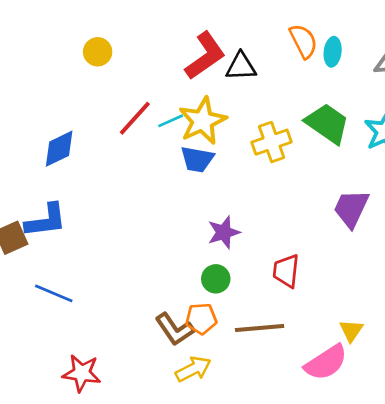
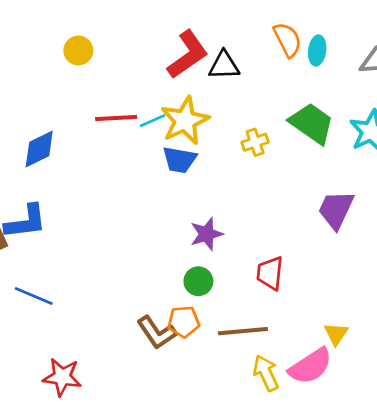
red line: (135, 118) -> (116, 118), turned 45
yellow cross: (272, 142) -> (255, 142), size x0.7
yellow arrow: (193, 369) -> (266, 373), moved, turned -88

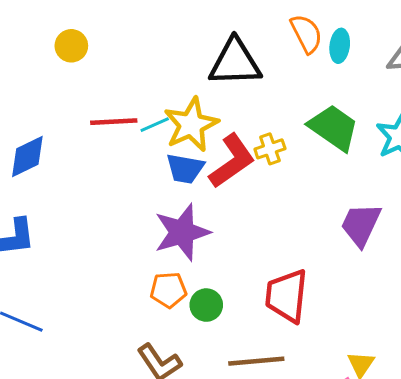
red L-shape: (188, 55) -> (232, 161), moved
black triangle: (224, 65) -> (235, 62), size x1.5
purple star: (207, 234) -> (182, 232), moved, size x1.5
red trapezoid: (270, 273) -> (287, 296), size x1.4
orange pentagon: (184, 322) -> (168, 290), moved

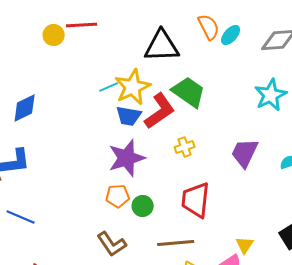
cyan ellipse: (340, 46) -> (231, 35), turned 35
red line: (114, 122) -> (82, 25), moved
green trapezoid: (334, 128) -> (189, 92), moved
yellow cross: (270, 149) -> (185, 147), moved

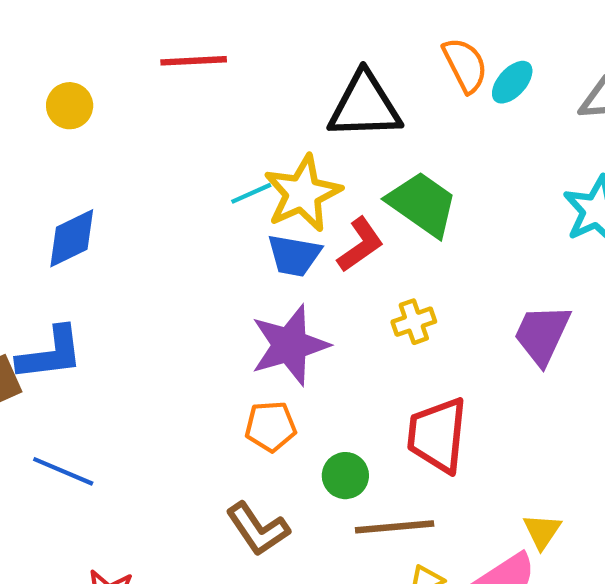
yellow circle: (54, 35) -> (70, 106), moved
red L-shape: (160, 111) -> (360, 245), size x0.7
green circle: (143, 206) -> (345, 476), moved

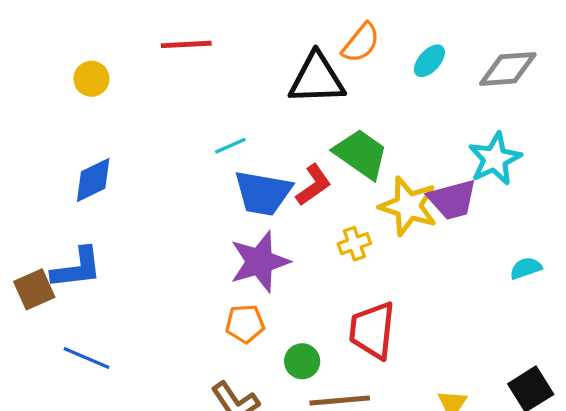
orange semicircle: (465, 65) -> (361, 43), moved, turned 66
yellow star: (303, 193) -> (408, 206), moved, turned -30
blue trapezoid: (294, 255) -> (263, 193), size x1.4
purple trapezoid: (542, 334) -> (452, 200), moved, turned -130

